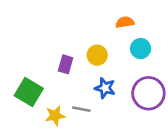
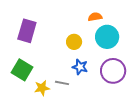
cyan circle: (141, 49) -> (107, 37), size x1.5
purple rectangle: (66, 64) -> (27, 31), moved, size x1.6

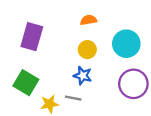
orange semicircle: (95, 17) -> (88, 20), moved
blue star: (80, 67) -> (83, 76), moved

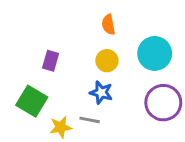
orange semicircle: (88, 20) -> (108, 25), turned -91
purple rectangle: (32, 37) -> (51, 61), moved, size x0.6

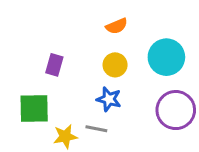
orange semicircle: (108, 25) -> (117, 26), turned -102
green square: (32, 101) -> (34, 108), turned -32

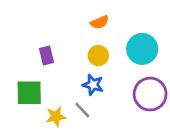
purple rectangle: (54, 65) -> (46, 56), turned -30
gray line: (96, 129) -> (82, 110), turned 36

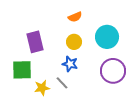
purple rectangle: (46, 56) -> (35, 42), size x1.5

